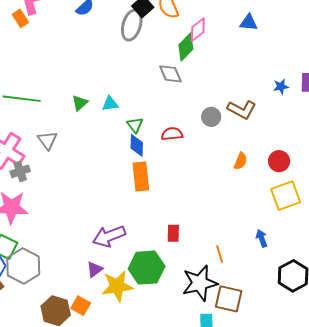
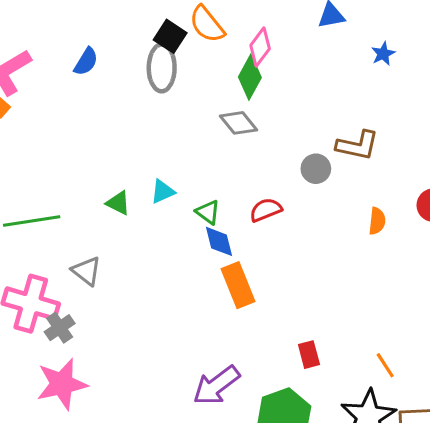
blue star: (281, 86) -> (383, 54), moved
green triangle: (80, 103) -> (118, 203), turned -36

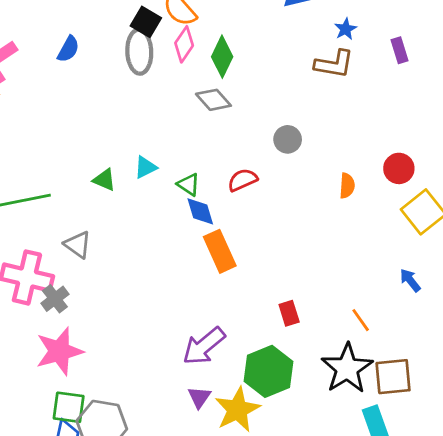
pink diamond: (260, 47) -> (184, 44), moved
brown L-shape: (357, 145) -> (334, 64), moved

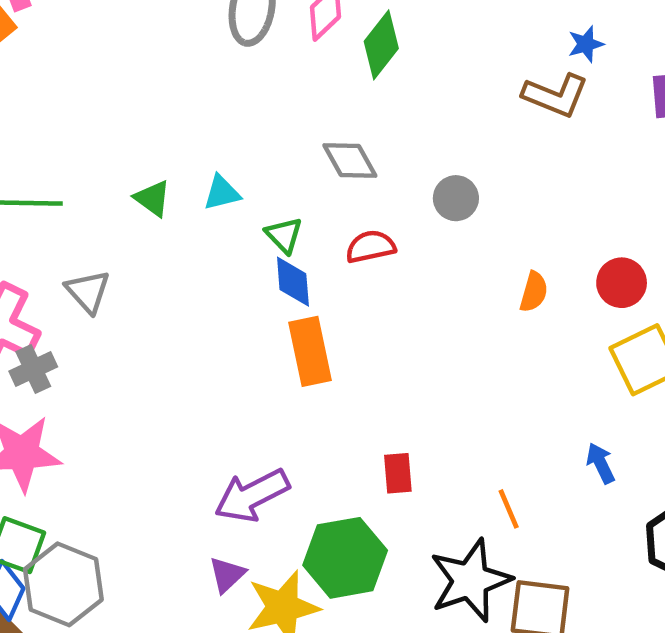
gray diamond: (213, 100) -> (350, 160), moved

